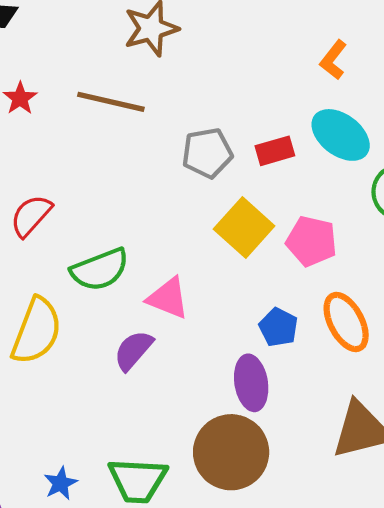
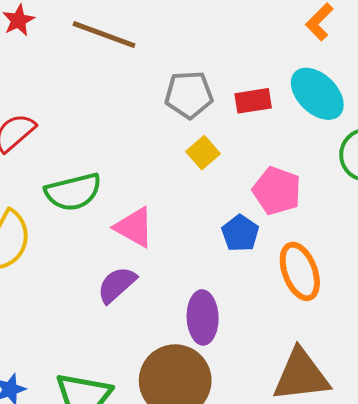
yellow square: (244, 227) -> (203, 153), moved, size x0.6
blue pentagon: (278, 327) -> (240, 233), moved
purple semicircle: (133, 350) -> (117, 285), moved

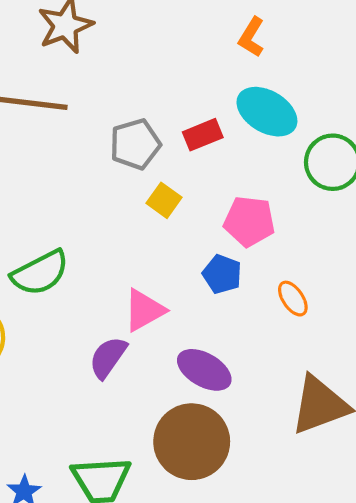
pink triangle: (134, 227) -> (144, 310), moved, turned -45
orange ellipse: (300, 271) -> (293, 299), size x0.6
purple ellipse: (203, 317) -> (204, 370), turned -45

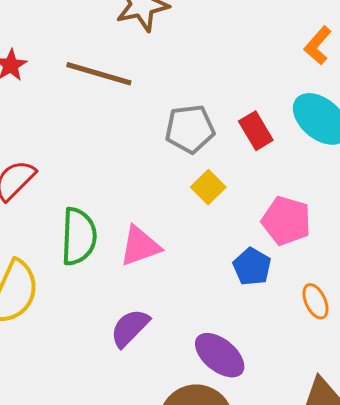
red rectangle: (203, 135) -> (256, 131), turned 72
green semicircle: (40, 273) -> (79, 236), turned -70
pink triangle: (144, 310) -> (140, 246), moved

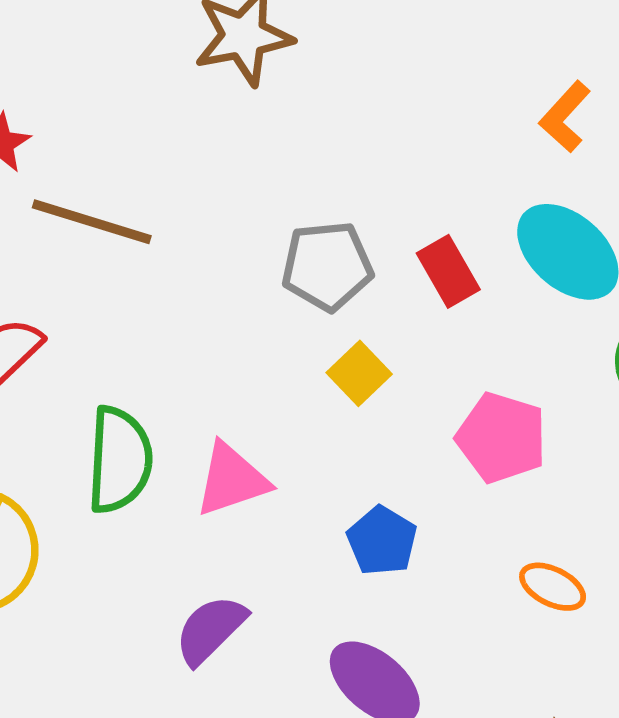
brown line: (99, 74) -> (92, 222), moved
blue pentagon: (252, 267) -> (382, 541), moved
orange ellipse: (316, 301) -> (553, 587), turned -40

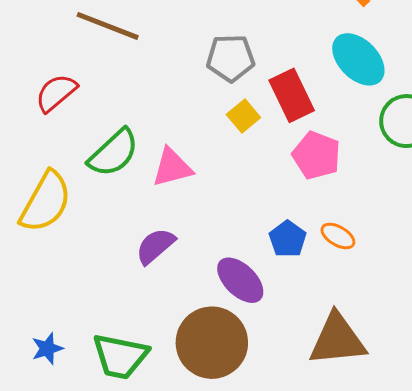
red rectangle: (448, 271) -> (292, 95), moved, size x1.4
green semicircle: (120, 460) -> (113, 153), turned 40
blue pentagon: (382, 541) -> (288, 239), moved

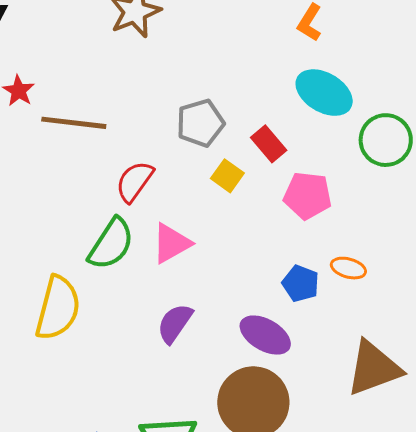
red semicircle: (56, 93) -> (134, 181), moved
red rectangle: (292, 95) -> (269, 144), size x0.7

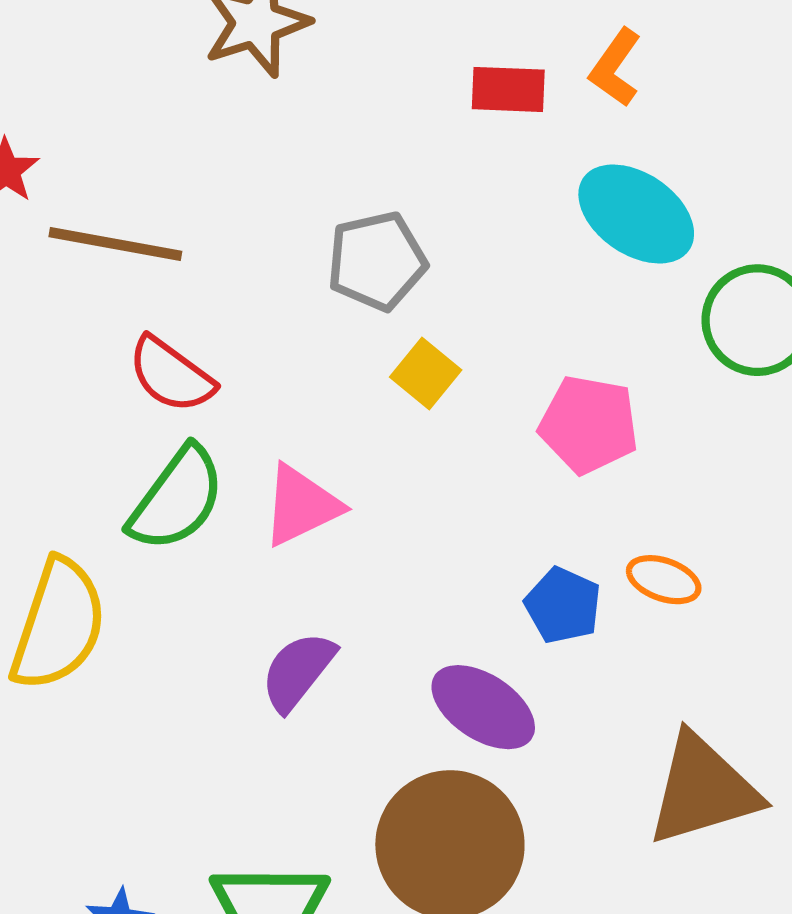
red rectangle: (269, 144) -> (508, 89), moved, turned -51
red semicircle: (134, 181) -> (171, 375), moved, turned -93

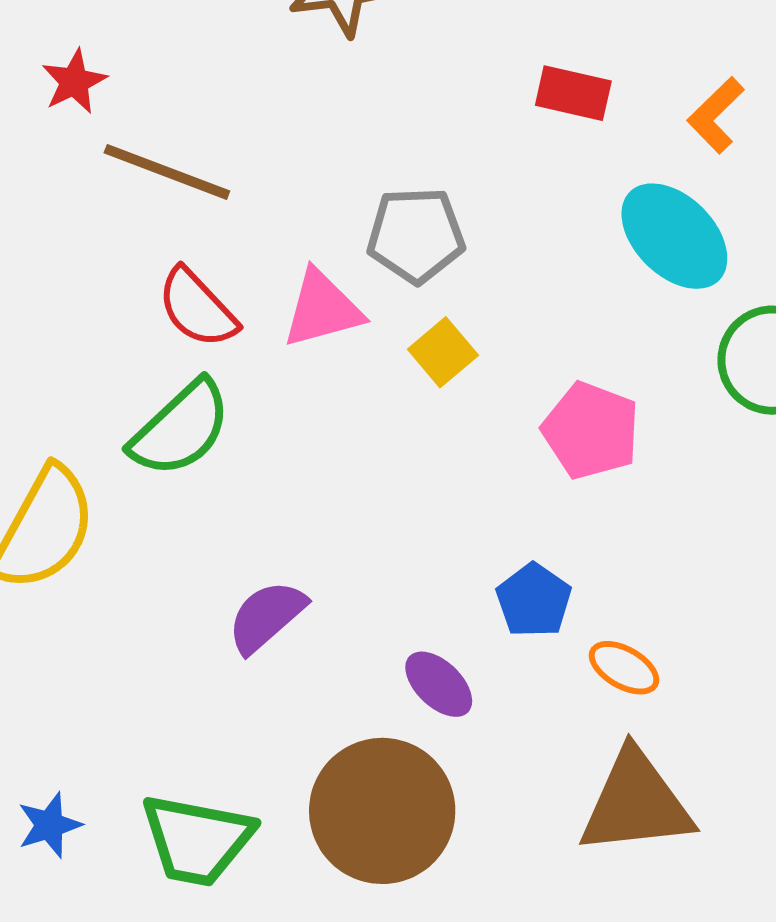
orange L-shape: (615, 68) -> (716, 115), moved
pink triangle: (301, 506) -> (322, 309), moved
orange ellipse: (664, 580) -> (624, 668), moved
purple ellipse: (483, 707) -> (439, 684), size x0.7

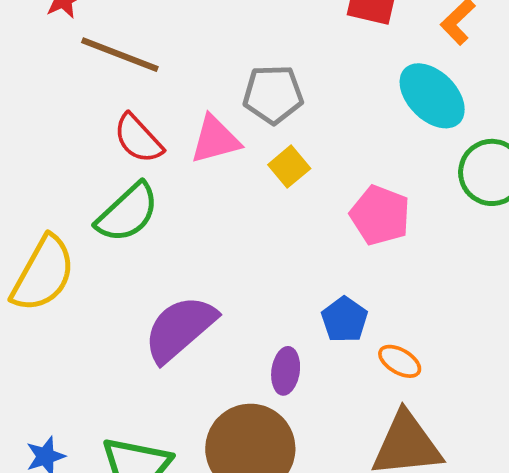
purple semicircle: (266, 616) -> (180, 329), size x1.5
purple ellipse: (439, 684) -> (286, 371), turned 54

